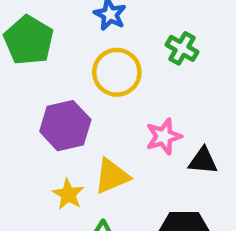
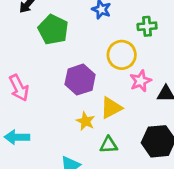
green cross: (182, 48) -> (147, 26), turned -30
yellow circle: (117, 72) -> (122, 55), moved

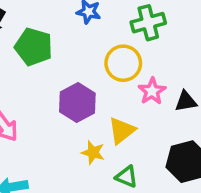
green cross: (147, 26) -> (148, 23), size x1.4
green triangle: (109, 145) -> (127, 177), turned 36

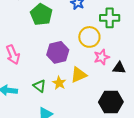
green triangle: (127, 177) -> (39, 86), moved

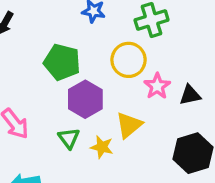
green pentagon: (41, 14) -> (62, 62), moved
green triangle: (39, 86) -> (69, 138), moved, turned 32

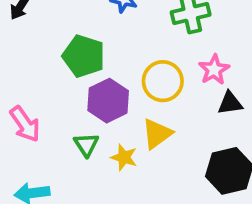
yellow circle: (129, 60) -> (163, 81), moved
pink star: (157, 86) -> (214, 70), moved

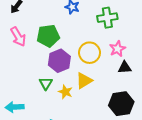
green pentagon: (84, 56) -> (48, 36), turned -30
pink arrow: (25, 124) -> (18, 37), moved

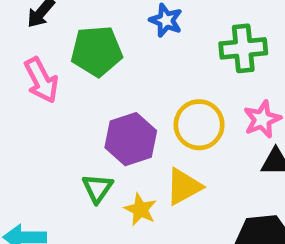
green pentagon: (48, 36) -> (97, 51), moved

